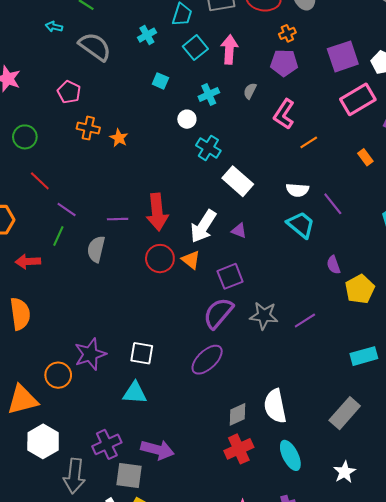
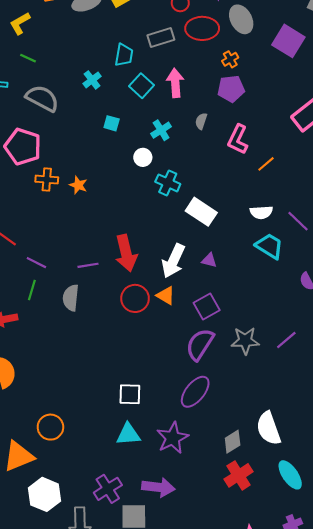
purple square: (343, 56) -> (288, 41), moved, turned -32
pink pentagon: (69, 92) -> (23, 147), size x1.6
purple star: (90, 354) -> (173, 438), moved

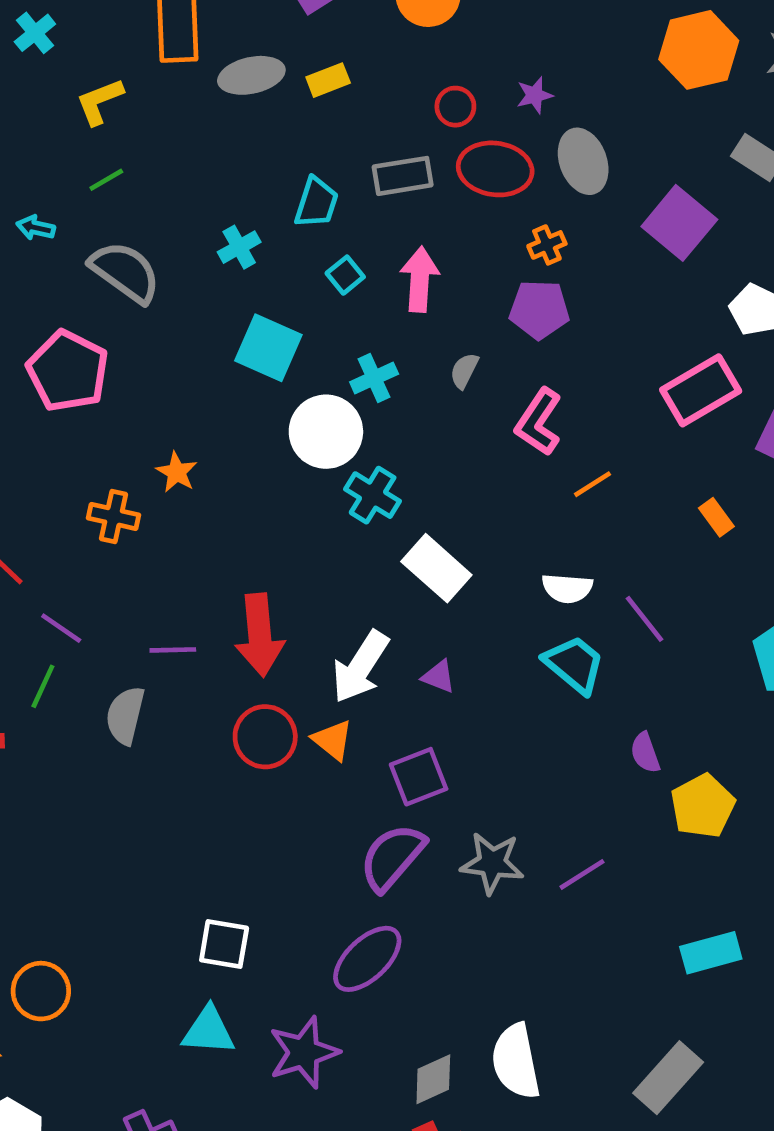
green line: (28, 58) -> (106, 180), turned -63
cyan square: (141, 86) -> (345, 275), size x0.7
cyan square: (112, 123) -> (268, 348), size x1.8
white circle: (143, 157) -> (326, 432), size x1.8
orange cross: (47, 180) -> (113, 516), moved

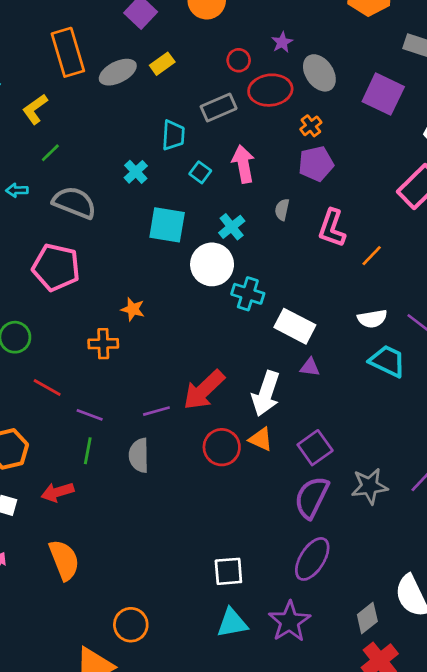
red arrow: (260, 635) -> (204, 390), turned 66
purple triangle: (439, 677) -> (310, 367), moved

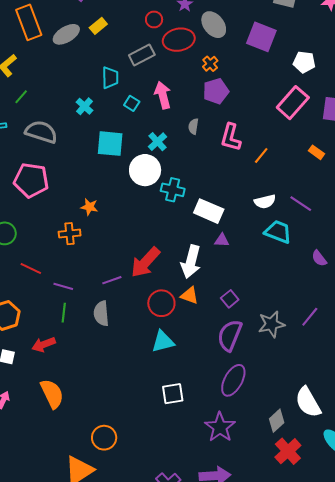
purple square: (315, 448) -> (230, 299), size x0.7
cyan triangle: (232, 623) -> (163, 342), moved

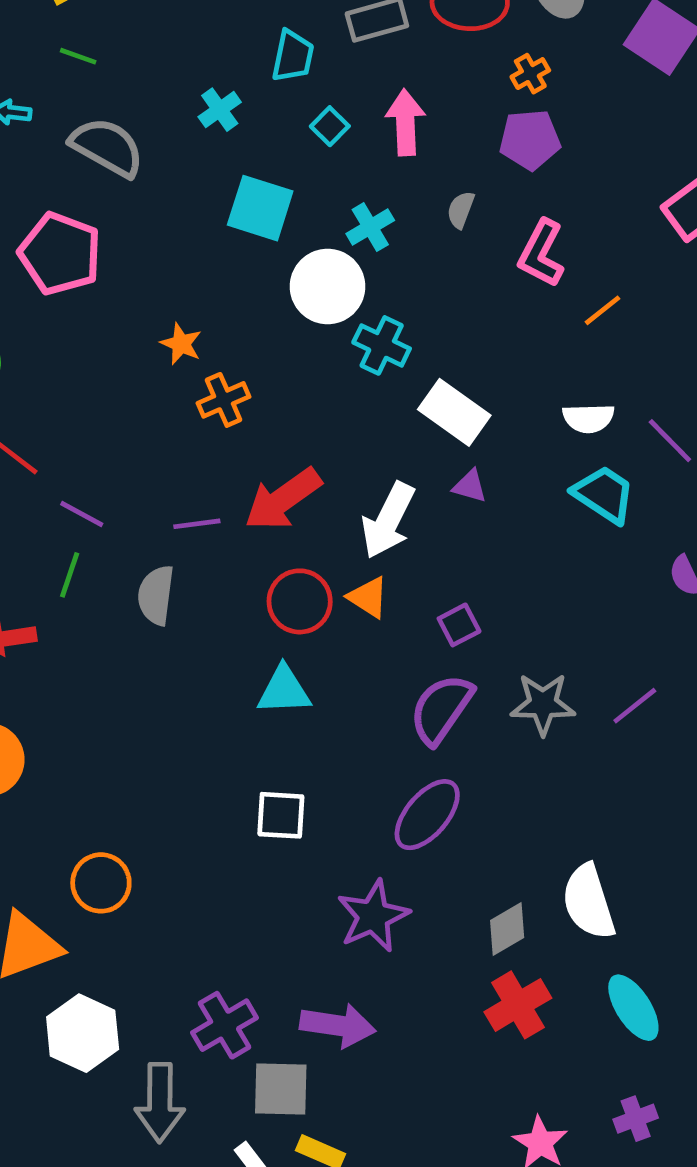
green line: (21, 97) -> (78, 56), turned 56
orange cross: (70, 234) -> (224, 400), moved, turned -30

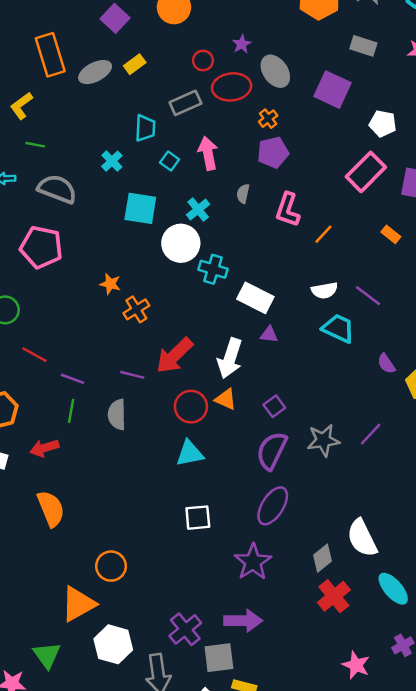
purple line: (197, 524) -> (132, 375), turned 30

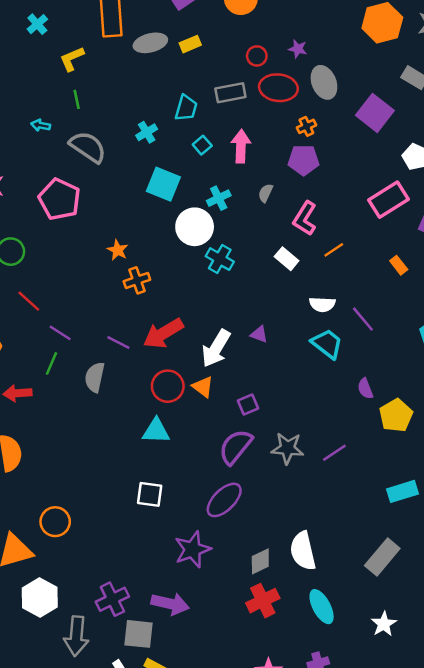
purple star: (242, 44) -> (298, 49), turned 30
green line: (35, 145) -> (77, 99), turned 54
white rectangle: (255, 298) -> (287, 259), moved, size x0.7

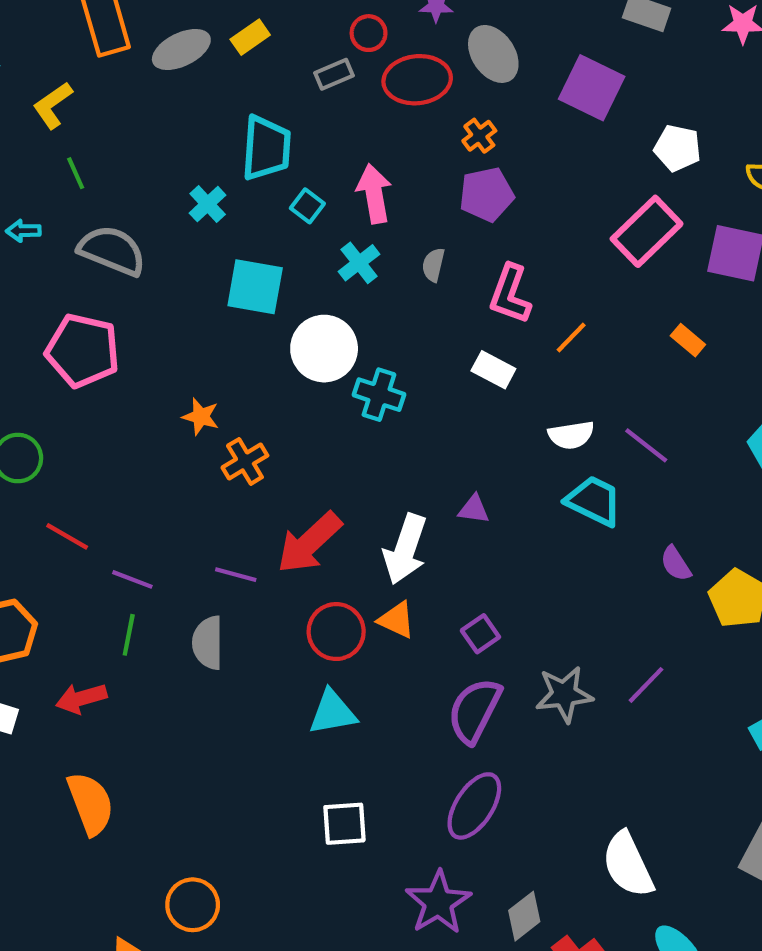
gray rectangle: (230, 93) -> (334, 74), moved, size x0.7
cyan trapezoid: (186, 108) -> (266, 148), size x1.4
cyan cross: (219, 198) -> (359, 263), moved
gray diamond: (260, 561) -> (524, 916), moved

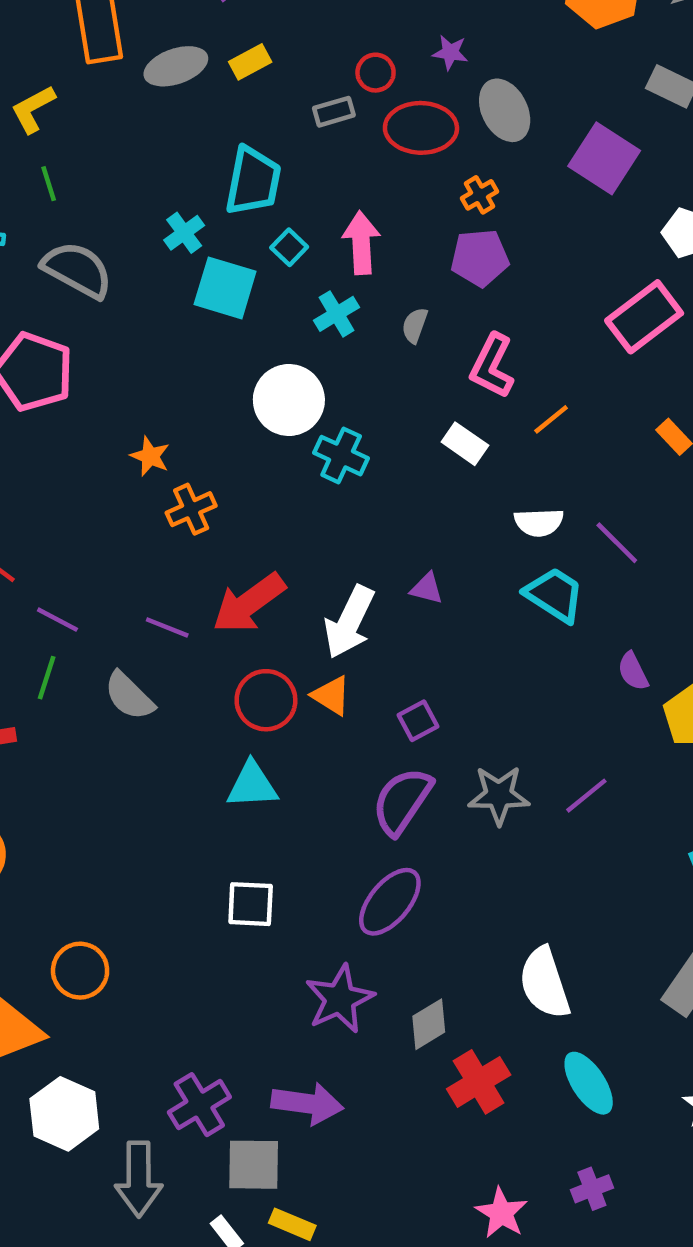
cyan square: (255, 287) -> (225, 288), moved
gray semicircle: (208, 643) -> (129, 696), turned -52

